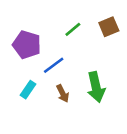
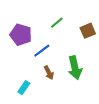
brown square: (109, 27) -> (88, 31), moved
cyan rectangle: (28, 90) -> (24, 88), moved

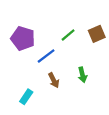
green line: (57, 23) -> (68, 35), moved
green arrow: (75, 68) -> (82, 75), size x0.6

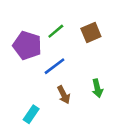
brown square: (97, 34) -> (91, 32), moved
green line: (68, 35) -> (56, 31), moved

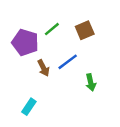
blue line: (55, 66) -> (68, 62), moved
brown arrow: (64, 95) -> (43, 68), moved

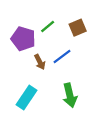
green arrow: (91, 82) -> (70, 95), moved, size x1.5
cyan rectangle: (29, 107) -> (27, 98), size x1.5

